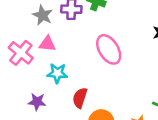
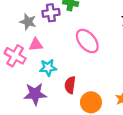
purple star: (37, 102) -> (35, 94), size x1.5

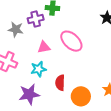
pink triangle: (36, 45) -> (44, 47), moved

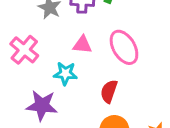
red semicircle: (60, 83) -> (109, 91), moved

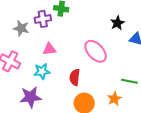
pink ellipse: (124, 47) -> (96, 51), moved

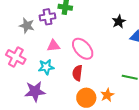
pink ellipse: (96, 51) -> (83, 49), moved
orange star: (114, 99) -> (107, 95), moved

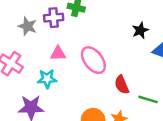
red semicircle: (77, 73) -> (122, 85), moved, turned -35

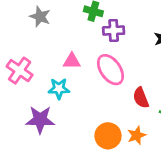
purple cross: (54, 18) -> (114, 31), moved
gray star: (27, 26) -> (40, 17), moved

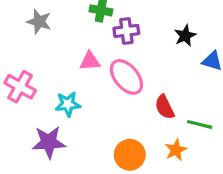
pink triangle: (72, 61) -> (90, 61), moved
orange star: (137, 135) -> (176, 150), moved

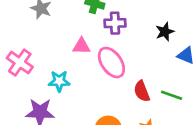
green line: (200, 124) -> (172, 95), moved

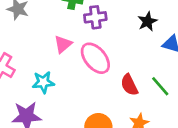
pink triangle: (81, 46) -> (63, 44), turned -36
green line: (172, 95) -> (160, 86), turned 35

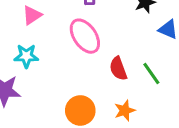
pink triangle: (63, 44) -> (32, 15), moved

